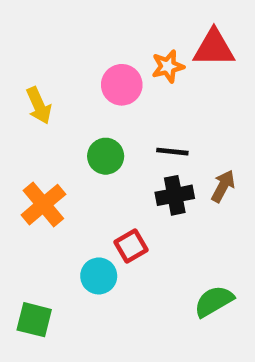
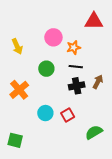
orange star: (168, 66) -> (74, 47), moved
red square: (131, 246) -> (68, 115), moved
cyan circle: (99, 276) -> (45, 113), moved

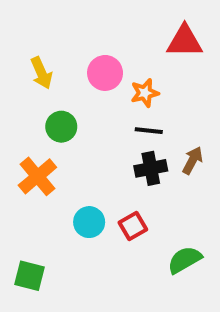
yellow arrow: (17, 46) -> (41, 73), moved
green circle: (46, 69) -> (61, 127), moved

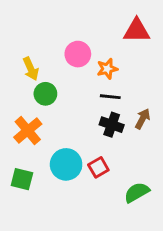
yellow arrow: (41, 73) -> (31, 69), moved
black cross: (151, 168) -> (112, 125), turned 30
cyan circle: (89, 222) -> (66, 164), size x1.4
green square: (29, 276) -> (22, 179), moved

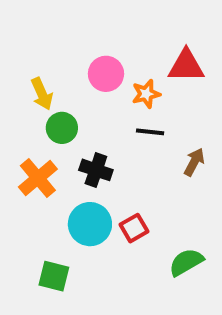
red triangle: (137, 30) -> (186, 66), moved
black cross: (112, 125) -> (96, 170), moved
green square: (22, 179) -> (54, 276), moved

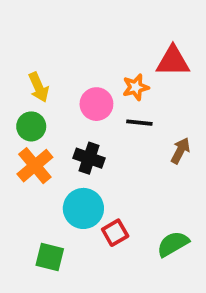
pink circle: (106, 74) -> (96, 104), moved
green circle: (62, 128) -> (31, 126), moved
red square: (134, 228) -> (115, 233), moved

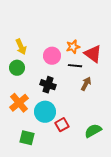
red triangle: (173, 61) -> (93, 54), moved, turned 36
brown arrow: (180, 151) -> (86, 84), moved
orange cross: (35, 166) -> (19, 103), moved

